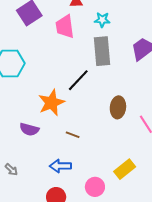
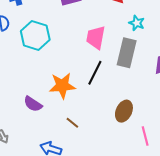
pink trapezoid: (65, 27) -> (96, 37), moved
black line: (78, 80) -> (95, 73), turned -35

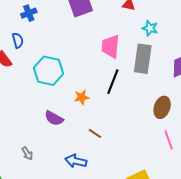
cyan hexagon: (35, 35) -> (48, 71), moved
orange star: (62, 86) -> (82, 97), size x0.6
brown ellipse: (124, 111) -> (162, 107), moved

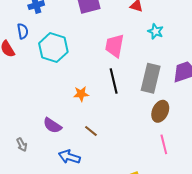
gray rectangle: (143, 59) -> (151, 78), moved
cyan hexagon: (48, 71) -> (53, 48), moved
black line: (113, 82) -> (114, 81), turned -40
purple semicircle: (54, 118) -> (52, 125), moved

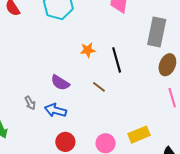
black line: (114, 81) -> (117, 60), moved
blue arrow: (69, 157) -> (55, 110), moved

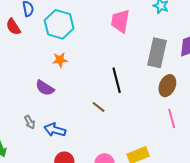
orange star: (88, 50) -> (60, 60), moved
purple semicircle: (60, 83) -> (45, 88), moved

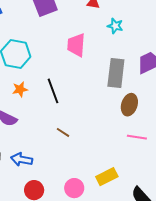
black line: (117, 80) -> (53, 91), moved
pink line: (172, 119) -> (137, 137), turned -60

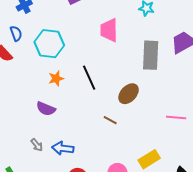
brown ellipse: (129, 105) -> (129, 94), moved, turned 30
brown line: (63, 132) -> (110, 120), moved

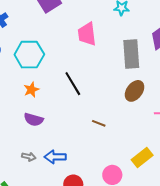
orange star: (56, 78) -> (31, 90), moved
brown ellipse: (129, 94) -> (135, 91), moved
gray arrow: (37, 145) -> (29, 157), turned -32

